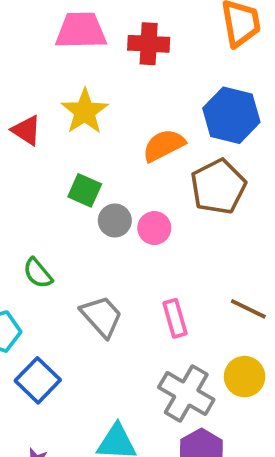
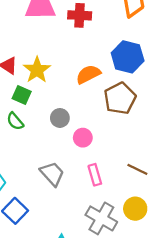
yellow star: (85, 111) -> (37, 70), moved
green square: (85, 190) -> (22, 95), moved
pink circle: (154, 228) -> (83, 138), moved
green semicircle: (38, 273) -> (15, 121), moved

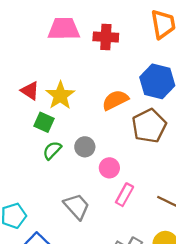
green semicircle: (15, 121) -> (52, 150), moved, turned 84
pink rectangle: (95, 175) -> (125, 195), moved, turned 45

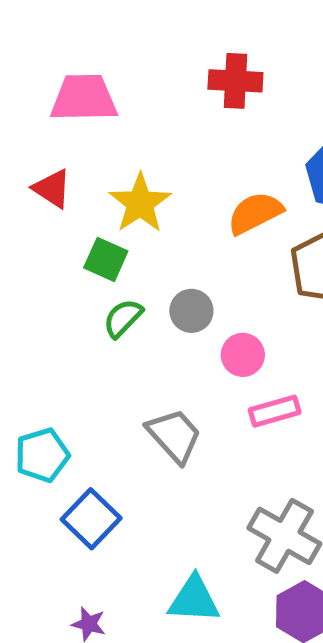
pink trapezoid: (64, 29) -> (84, 98), moved
red triangle: (30, 91) -> (52, 189), moved
pink rectangle: (125, 195) -> (275, 411), turned 45

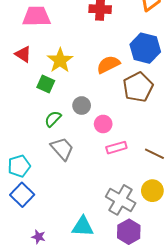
green semicircle: (123, 318) -> (53, 119), moved
gray trapezoid: (174, 436) -> (62, 149), moved
blue square: (91, 519) -> (22, 195), moved

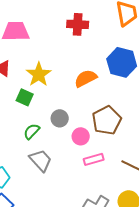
brown pentagon: (138, 87) -> (107, 120), moved

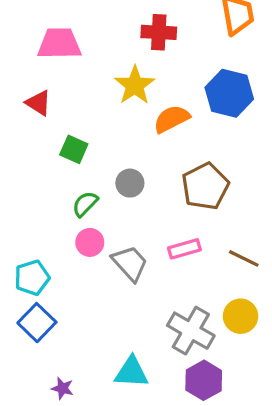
yellow star: (39, 74) -> (135, 85), moved
pink circle: (81, 136) -> (90, 242), moved
gray trapezoid: (41, 160) -> (130, 263), moved

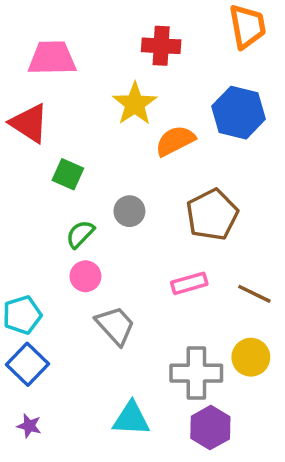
red triangle: (38, 103) -> (29, 123), size x1.4
gray trapezoid: (130, 263) -> (115, 326), moved
gray cross: (191, 331) -> (196, 373), turned -30
purple star: (63, 388) -> (29, 426), moved

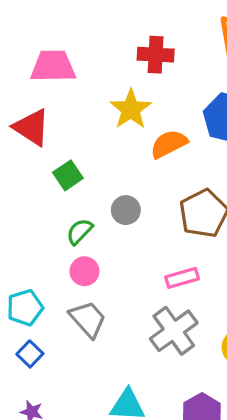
green square: (68, 174) -> (68, 175), turned 32
gray trapezoid: (115, 326) -> (88, 319), moved
blue square: (27, 364) -> (30, 354), size x0.7
gray cross: (196, 373) -> (174, 331), moved, turned -36

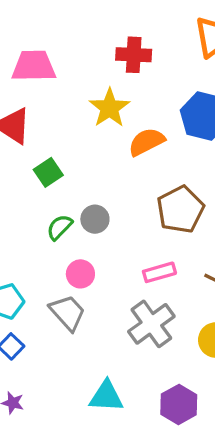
gray circle: (126, 210) -> (95, 219), moved
pink circle: (84, 271) -> (80, 274), moved

